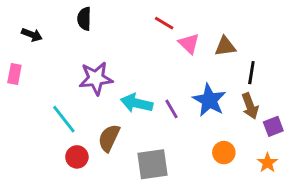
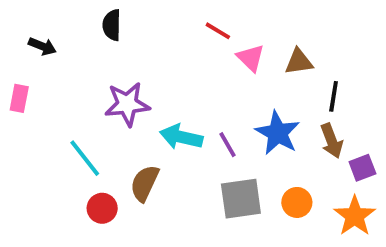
orange star: (267, 163) -> (355, 216), size x1.5
gray square: (153, 164) -> (241, 199), moved

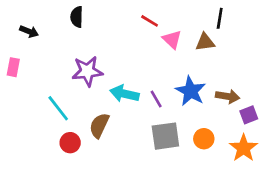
black line: (334, 96) -> (220, 18), moved
brown arrow: (332, 141) -> (228, 96), turned -60

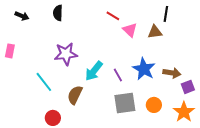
black arrow: (29, 31) -> (22, 16), moved
cyan arrow: (124, 94) -> (94, 71), turned -65
red circle: (70, 143) -> (53, 118), moved

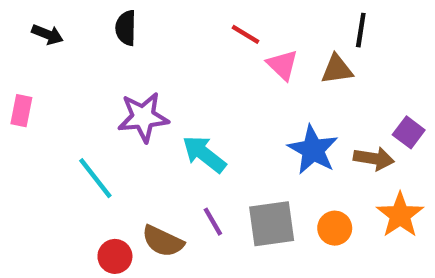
cyan arrow: (94, 71) -> (204, 154), turned 90
purple line: (118, 75) -> (213, 222), moved
purple square: (188, 87) -> (409, 132), moved, turned -32
brown semicircle: (75, 95) -> (163, 241), moved, turned -90
orange star: (184, 112) -> (400, 215), moved

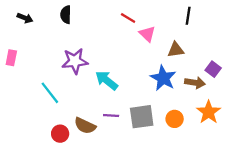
brown triangle: (337, 69) -> (176, 50), moved
purple line: (213, 222) -> (111, 116), turned -56

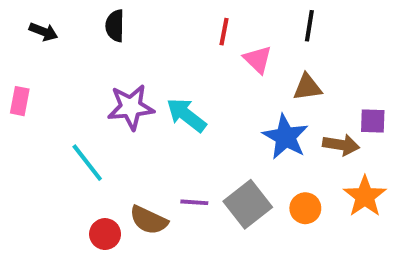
black line: (188, 16) -> (309, 26), moved
red line: (128, 18) -> (224, 32), turned 70
purple square: (213, 69) -> (373, 121), turned -35
cyan arrow: (107, 80) -> (186, 115), moved
gray square: (142, 117) -> (248, 204), turned -30

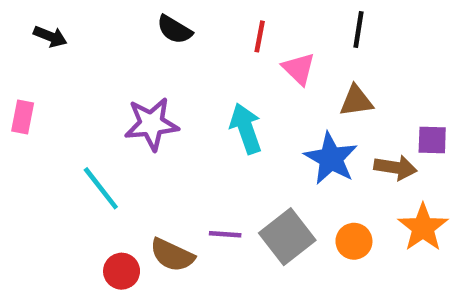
black semicircle: (115, 26) -> (174, 30), moved, turned -60
cyan arrow: (186, 115) -> (246, 128), moved, turned 33

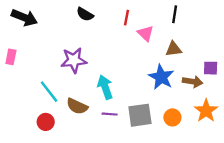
black arrow: (50, 36) -> (24, 18), size x1.6
cyan arrow: (246, 128) -> (105, 87), moved
gray square: (287, 237) -> (140, 115), turned 30
brown semicircle: (172, 255) -> (77, 106), moved
red circle: (122, 271) -> (46, 122), moved

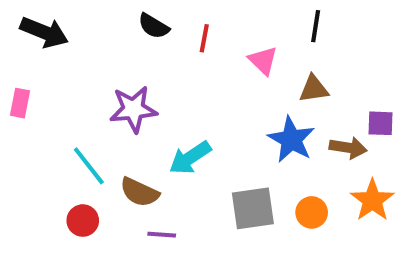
red line: (126, 18) -> (204, 38), moved
cyan arrow: (105, 87) -> (190, 158), turned -105
purple line: (110, 114) -> (162, 235), moved

